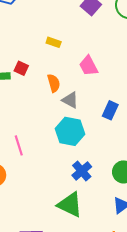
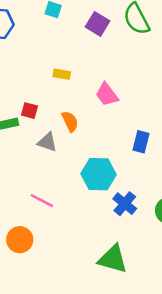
gray triangle: (70, 100) -> (47, 142), moved
pink line: (19, 145) -> (42, 201), turned -36
blue cross: (82, 171) -> (125, 204), moved

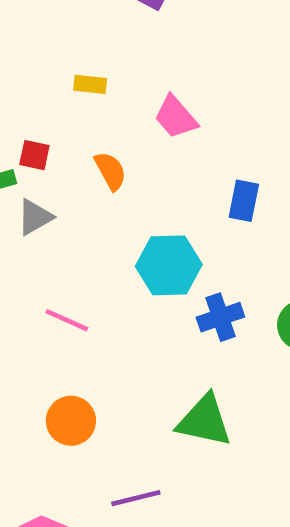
gray triangle: (47, 142) -> (35, 217), moved, turned -45
blue cross: (125, 204) -> (220, 317), turned 35
orange circle: (20, 240) -> (71, 421), moved

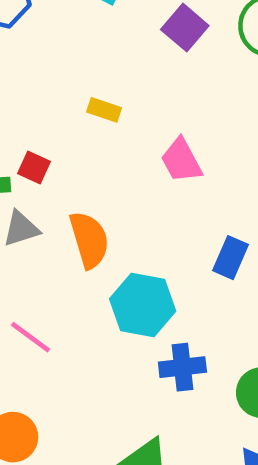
orange semicircle: (110, 171) -> (89, 240), moved, size x1.4

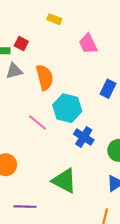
pink line: (30, 337) -> (37, 122), moved
blue cross: (182, 367) -> (84, 137), turned 36

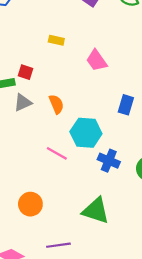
orange semicircle: (45, 77) -> (56, 104), size x0.7

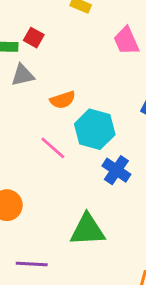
orange semicircle: (56, 104) -> (63, 100), moved, turned 84
green triangle: (96, 211) -> (87, 230), turned -32

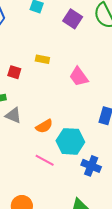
red square: (34, 38) -> (14, 72), moved
gray triangle: (23, 75) -> (13, 115), turned 48

